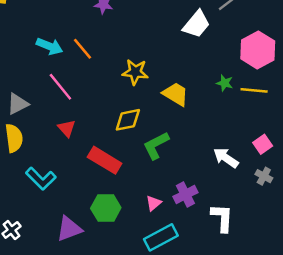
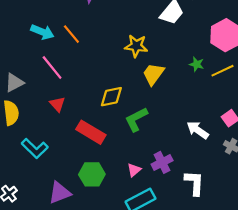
yellow star: (135, 72) -> (136, 46), moved
yellow line: (254, 90) -> (222, 71), turned -30
yellow trapezoid: (176, 94) -> (153, 74), turned -85

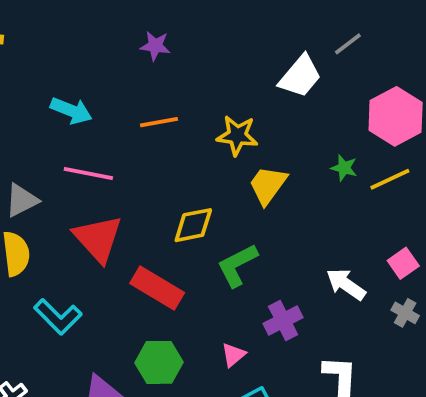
orange line: (71, 34) -> (159, 122), moved, turned -60
pink line: (52, 68) -> (88, 174), turned -40
red triangle: (57, 104) -> (98, 238), size x1.8
purple cross: (162, 162) -> (283, 320), moved

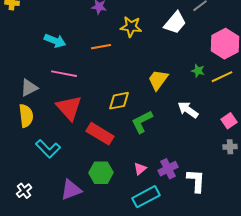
yellow star: (237, 135) -> (131, 27), moved
white arrow: (346, 284) -> (188, 110), moved
gray cross: (405, 313) -> (230, 147), turned -32
purple cross: (283, 320) -> (168, 169), moved

